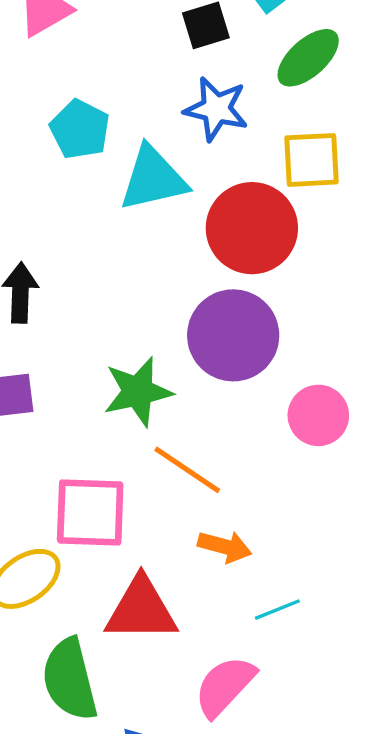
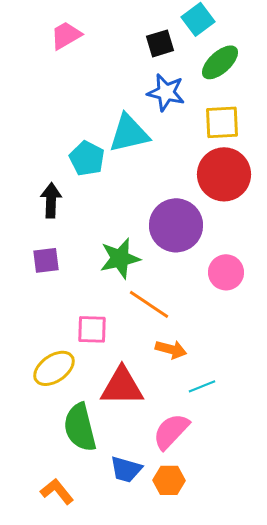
cyan pentagon: (80, 129) -> (87, 158), moved
red circle: (252, 228) -> (224, 174), moved
pink square: (90, 512) -> (92, 329), size x0.7

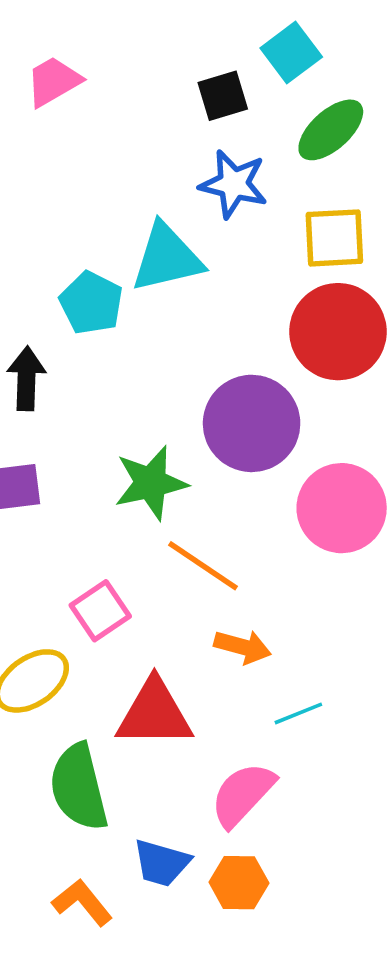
pink circle: (226, 272) -> (342, 508), size x1.4
pink square: (92, 329) -> (100, 611), turned -36
orange L-shape: (57, 491) -> (82, 902), moved

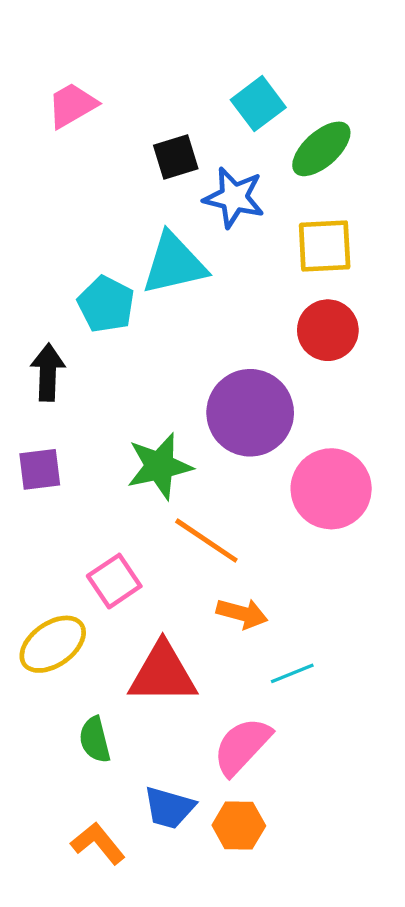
cyan square: (291, 53) -> (258, 104), moved
black square: (223, 96) -> (176, 157), moved
red circle: (338, 332) -> (328, 330), size x0.7
green semicircle: (79, 787) -> (95, 740), size x0.6

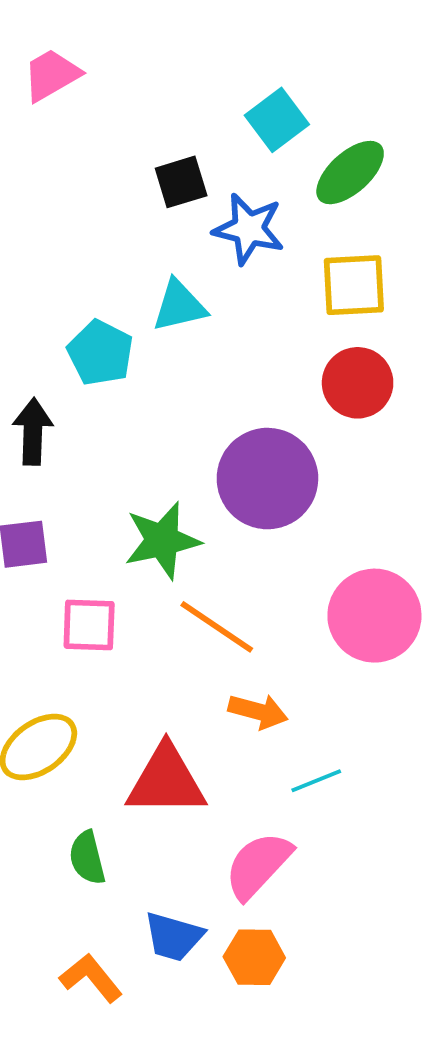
pink trapezoid: (72, 105) -> (52, 75), moved
cyan triangle: (174, 264) -> (179, 306), size x0.7
pink circle: (331, 489) -> (374, 616), moved
pink square: (114, 581) -> (89, 625), moved, turned 36

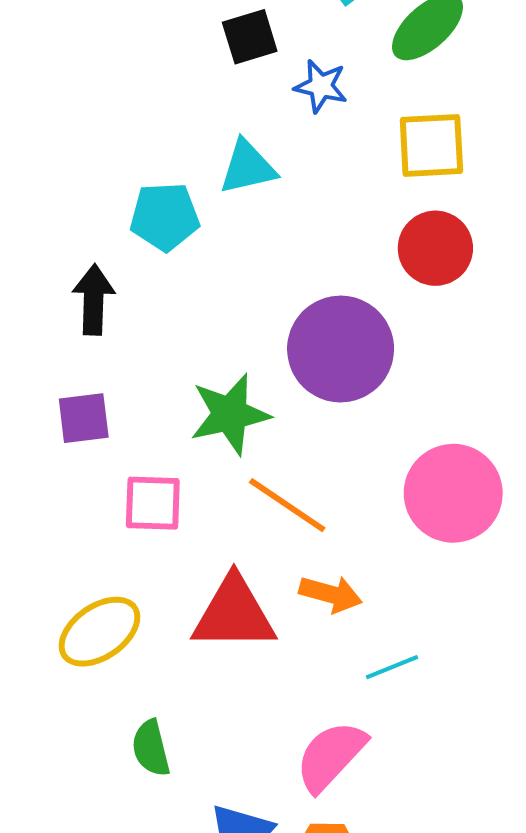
blue star: (249, 229) -> (321, 86), size x0.7
cyan pentagon: (100, 353) -> (165, 217), turned -30
red triangle: (166, 781) -> (234, 614), moved

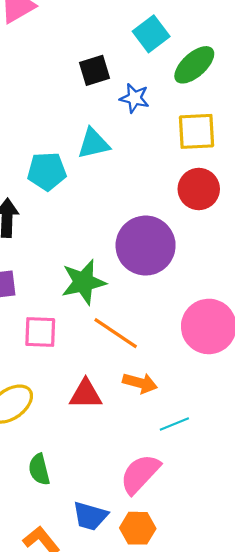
red triangle: (234, 614) -> (86, 394), size x0.7

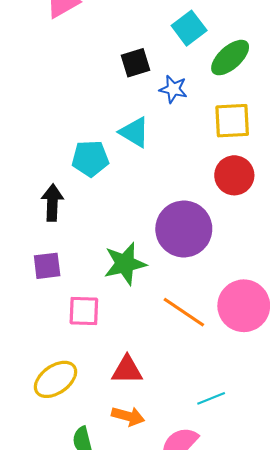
cyan triangle: (93, 144) -> (134, 132), turned 44
orange line: (116, 333) -> (184, 312), moved
orange arrow: (140, 383) -> (128, 416), moved

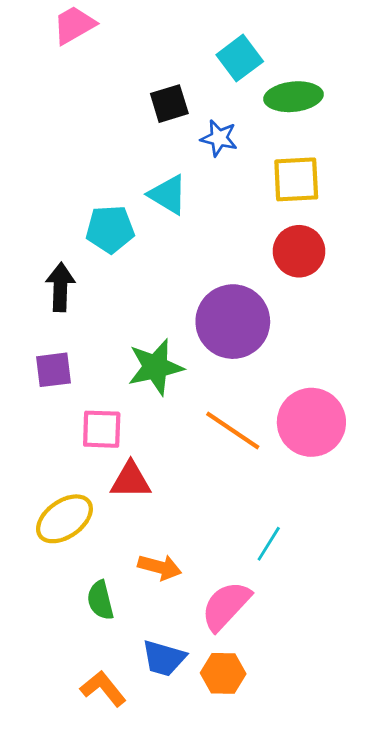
green ellipse: (230, 58) -> (293, 97), turned 36
red triangle: (127, 370) -> (131, 480), moved
cyan line: (211, 398) -> (269, 544), turned -36

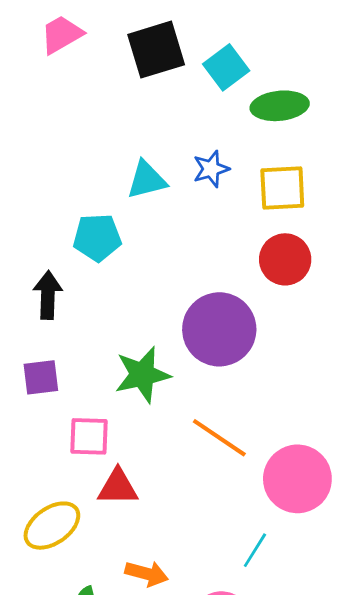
black square: (169, 104) -> (156, 50), moved, size x1.5
blue star: (219, 138) -> (211, 169), moved, turned -30
cyan triangle: (168, 195) -> (147, 180), moved, turned -45
pink circle: (311, 422) -> (297, 479), moved

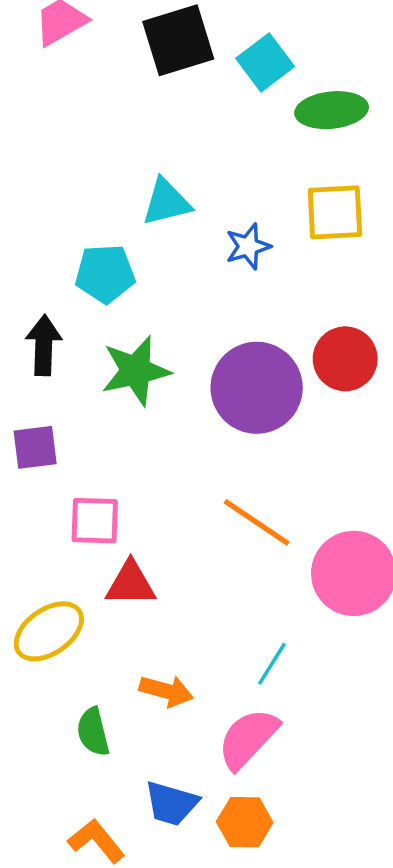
blue star: (211, 169) -> (248, 246), moved
red circle: (285, 259) -> (345, 359), moved
green star: (142, 375) -> (136, 371), moved
cyan line: (255, 550) -> (272, 664), moved

